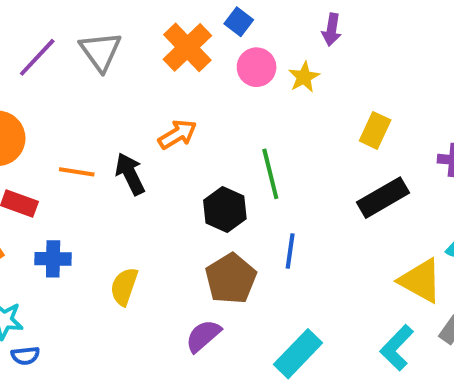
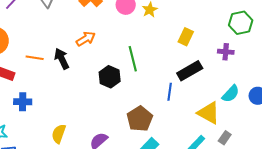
blue line: (290, 251) -> (170, 92), moved
brown pentagon: (231, 279) -> (140, 119), moved
yellow semicircle: (124, 286) -> (59, 134), moved

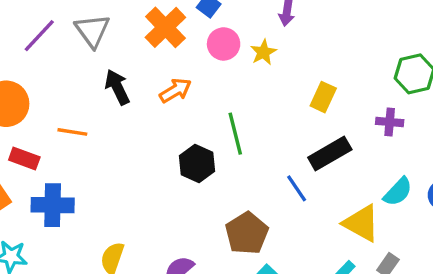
orange arrow: (86, 39) -> (175, 90), moved
black arrow: (62, 59) -> (117, 87), moved
blue line: (170, 92) -> (297, 188), turned -42
blue cross: (23, 102) -> (53, 205), size x1.4

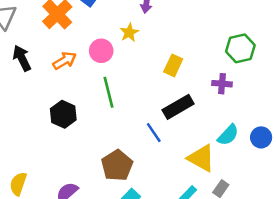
pink circle: (224, 44) -> (101, 51), moved
black hexagon: (197, 164) -> (63, 114), moved

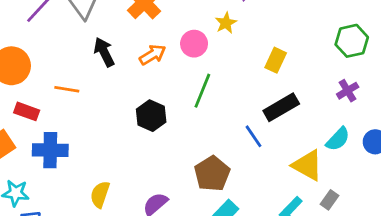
purple cross: (222, 84) -> (348, 91), moved, turned -36
green line: (109, 92) -> (202, 91), turned 36

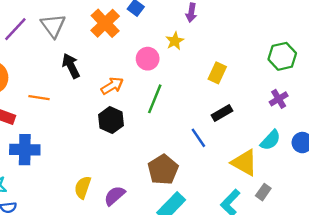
orange arrow: (153, 55) -> (112, 86), moved
black rectangle: (281, 107) -> (222, 113), size x0.7
yellow semicircle: (100, 194) -> (83, 187), moved

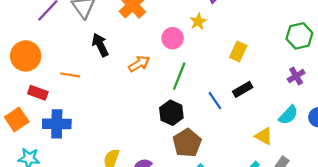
black hexagon: (111, 120) -> (171, 113), moved
blue line: (198, 138) -> (215, 101), moved
yellow triangle: (244, 163) -> (264, 136), size x0.7

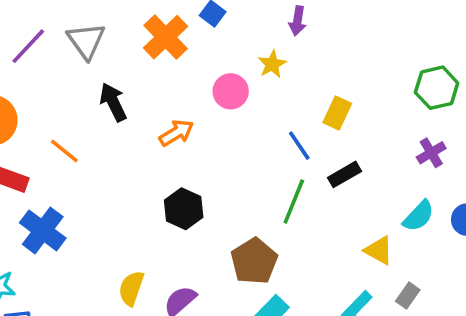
orange line: (70, 75) -> (64, 151), turned 30
green line: (179, 76) -> (294, 202), moved
blue line: (215, 101) -> (299, 146), moved
black hexagon: (171, 113) -> (184, 209), moved
blue cross: (57, 124) -> (43, 230), turned 36

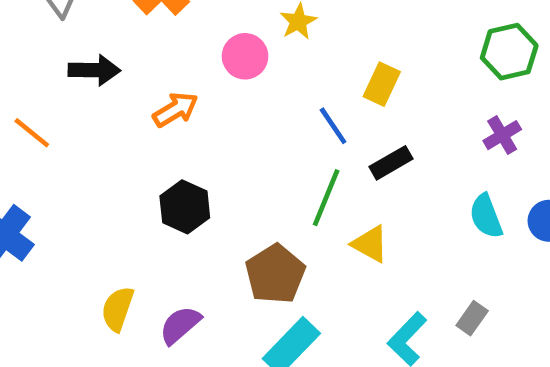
black arrow: (113, 102) -> (94, 70), turned 117
cyan semicircle: (419, 216) -> (486, 216), turned 116
yellow triangle: (379, 250) -> (370, 244), moved

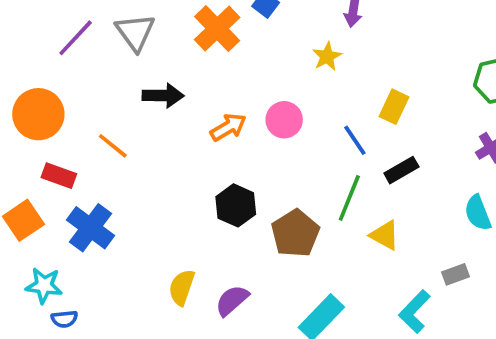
pink circle: (245, 56) -> (284, 120), moved
brown pentagon: (275, 274) -> (295, 233), moved
gray rectangle: (472, 318) -> (455, 274), moved, turned 35

